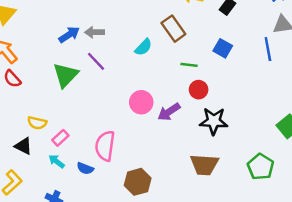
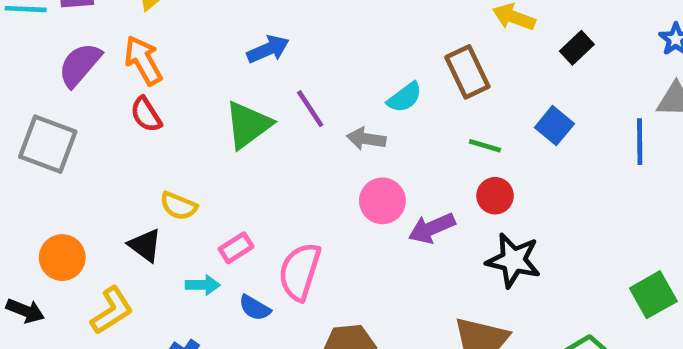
gray arrow: (95, 32) -> (366, 139), moved
pink rectangle: (60, 138) -> (236, 248), moved
cyan arrow: (56, 161) -> (203, 285), turned 133

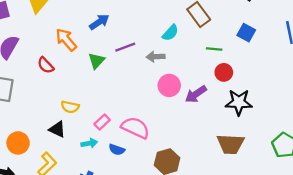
orange arrow: (143, 60) -> (66, 40), moved
purple line: (310, 109) -> (125, 47), turned -66
green triangle: (248, 125) -> (96, 61), size x0.7
pink semicircle: (300, 272) -> (135, 128), turned 108

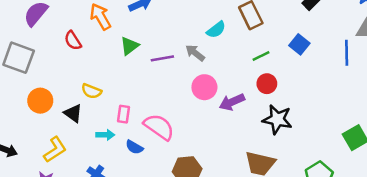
purple line: (125, 47) -> (162, 58), moved
green line: (214, 49) -> (261, 56), turned -42
gray arrow: (156, 57) -> (195, 53), turned 30
pink rectangle: (102, 122) -> (124, 114), turned -49
orange circle: (18, 143) -> (40, 101), moved

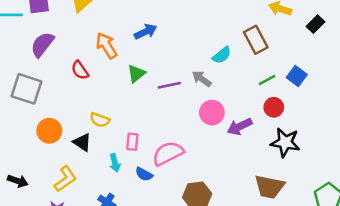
blue square: (299, 44) -> (297, 76), moved
pink semicircle: (159, 127) -> (168, 153), turned -60
cyan arrow: (105, 135) -> (115, 163), turned 78

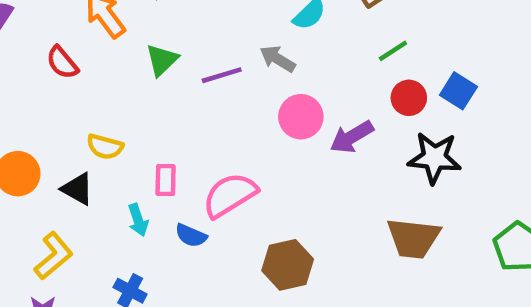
blue square: (297, 76) -> (458, 91), moved

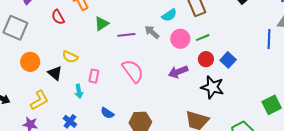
pink circle: (301, 117) -> (180, 39), moved
pink semicircle: (230, 195) -> (133, 71), moved, turned 75
blue semicircle: (191, 236) -> (107, 113), moved

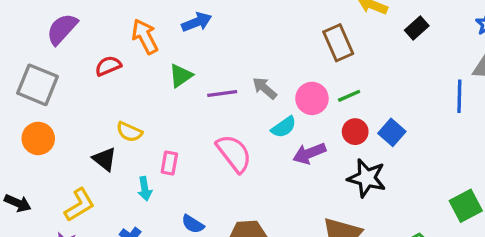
cyan semicircle: (169, 15) -> (284, 127), moved
red semicircle: (58, 17) -> (108, 66), turned 98
orange circle: (30, 62) -> (38, 138), moved

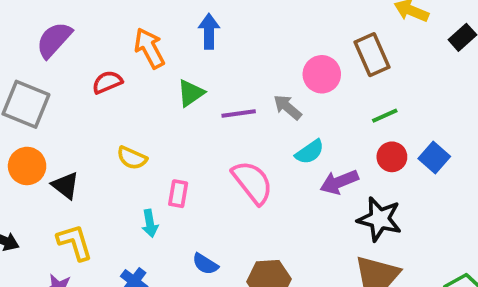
blue arrow: (197, 22) -> (209, 31), turned -68
pink circle: (312, 98) -> (322, 74), moved
black triangle: (105, 159) -> (65, 185), moved
black star: (367, 178) -> (379, 219), moved
yellow L-shape: (79, 205) -> (75, 242), turned -76

